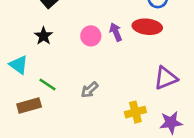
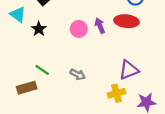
cyan triangle: (19, 65) -> (18, 15), moved
purple triangle: (166, 78) -> (129, 70), moved
gray arrow: (89, 90) -> (78, 74), turned -112

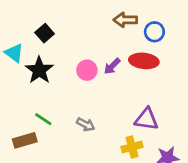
purple arrow: (100, 26) -> (112, 66), turned -112
black star: (39, 29) -> (39, 70), size x1.5
purple triangle: (129, 70) -> (147, 119), turned 30

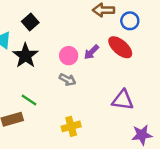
red ellipse: (144, 61) -> (120, 47), turned 35
gray arrow: (86, 124) -> (67, 80), moved
yellow cross: (132, 147) -> (71, 126), moved

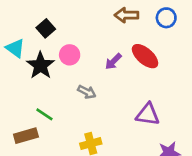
blue circle: (130, 21) -> (166, 18), moved
pink circle: (69, 56) -> (70, 55), moved

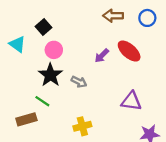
pink circle: (70, 55) -> (54, 50), moved
black star: (40, 65) -> (50, 75), moved

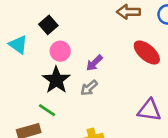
purple arrow: (102, 56) -> (94, 63), moved
gray arrow: (79, 82) -> (89, 88), turned 112

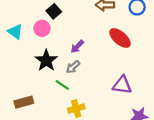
black square: (48, 25) -> (54, 11), moved
pink circle: (60, 51) -> (42, 28), moved
green line: (47, 110) -> (62, 85), moved

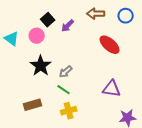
purple arrow: (77, 47) -> (68, 26), moved
green line: (62, 85) -> (64, 90), moved
brown rectangle: (24, 102) -> (33, 105), moved

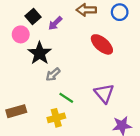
black star: (41, 66) -> (40, 53), moved
purple triangle: (112, 89) -> (104, 93), turned 42
green line: (64, 90) -> (66, 98), moved

